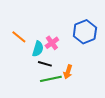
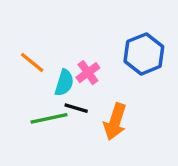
orange arrow: (68, 72) -> (115, 122), size x1.5
green line: (51, 79) -> (49, 118), moved

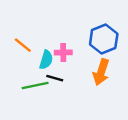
pink cross: (88, 73) -> (63, 52), turned 35
orange arrow: (115, 122) -> (101, 72), moved

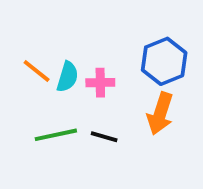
cyan semicircle: (46, 60) -> (67, 77), moved
black line: (55, 78) -> (104, 137), moved

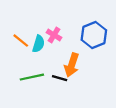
pink cross: (100, 83) -> (54, 35), moved, turned 32
orange arrow: (160, 114) -> (72, 65), moved

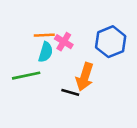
orange line: (21, 41) -> (44, 35), moved, turned -42
green line: (32, 77) -> (26, 76), moved

